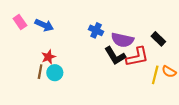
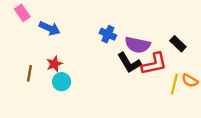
pink rectangle: (20, 22) -> (22, 13), moved
brown line: (40, 72) -> (29, 73), moved

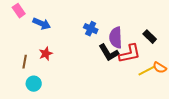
purple semicircle: (138, 45) -> (116, 38), turned 75
cyan circle: (62, 82) -> (34, 84), moved
yellow line: (174, 84) -> (147, 71), turned 48

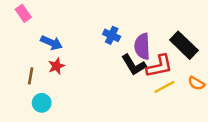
blue arrow: (42, 24) -> (51, 43), moved
black rectangle: (150, 37) -> (184, 45), size x1.6
yellow line: (147, 71) -> (164, 87), moved

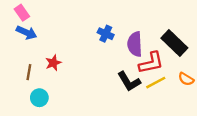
blue arrow: (51, 43) -> (27, 33), moved
black L-shape: (134, 65) -> (129, 81), moved

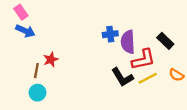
blue cross: (106, 34) -> (110, 34), moved, turned -32
black rectangle: (174, 43) -> (165, 41), size x0.7
brown line: (29, 72) -> (36, 71), moved

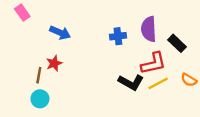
blue arrow: (25, 31) -> (60, 33), moved
purple semicircle: (128, 42) -> (149, 29), moved
black L-shape: (122, 77) -> (131, 82), turned -30

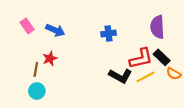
pink rectangle: (22, 13) -> (27, 26), moved
purple semicircle: (149, 29) -> (157, 27), moved
black rectangle: (177, 43) -> (162, 57), moved

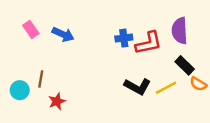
red star: (50, 58) -> (57, 101), moved
red L-shape: (141, 58) -> (149, 43), moved
cyan circle: (37, 91) -> (20, 90), moved

